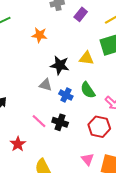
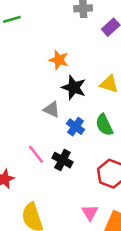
orange star: (40, 35) -> (59, 60), moved

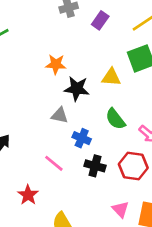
blue cross: (76, 127) -> (82, 138), moved
black cross: (62, 160) -> (95, 166), moved

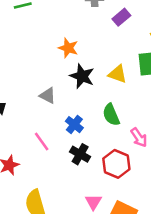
gray triangle: (60, 115) -> (48, 96), moved

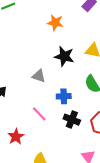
orange star: (68, 48) -> (55, 23), moved
blue cross: (74, 125) -> (64, 96), turned -32

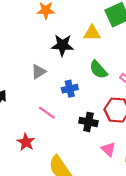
gray triangle: (39, 76) -> (39, 72), turned -40
black cross: (72, 120) -> (88, 122), moved

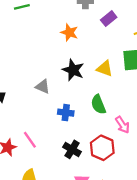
gray triangle: (39, 72) -> (43, 87), turned 35
pink line: (47, 113) -> (30, 140), moved

